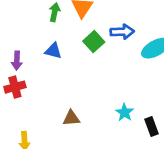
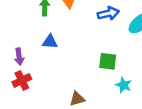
green square: (94, 42) -> (108, 61), moved, turned -30

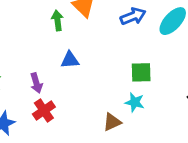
cyan star: (124, 85) -> (135, 102), moved

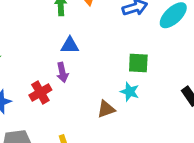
purple arrow: (36, 83) -> (62, 72), moved

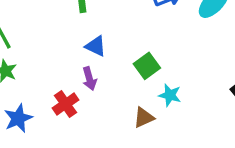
blue triangle: (70, 45) -> (96, 46), turned 30
green square: (138, 63) -> (147, 66), moved, turned -35

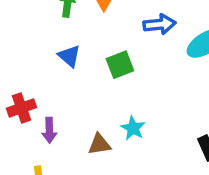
green square: (147, 66) -> (120, 65), moved
purple arrow: (89, 79) -> (49, 130), moved

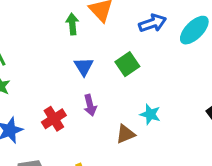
blue triangle: (69, 56) -> (84, 67), turned 30
purple arrow: (49, 130) -> (90, 105), moved

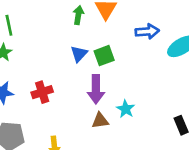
green square: (127, 64) -> (104, 56), moved
purple arrow: (90, 105) -> (96, 89), moved, size x1.5

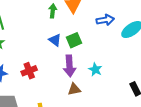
blue triangle: (79, 54) -> (55, 40), turned -32
cyan star: (126, 109) -> (95, 69), moved

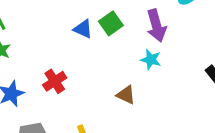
purple arrow: (70, 66) -> (156, 26), moved
brown triangle: (74, 89) -> (126, 95), turned 48

